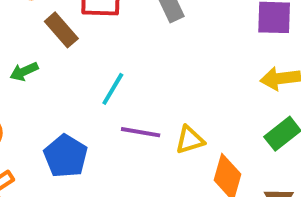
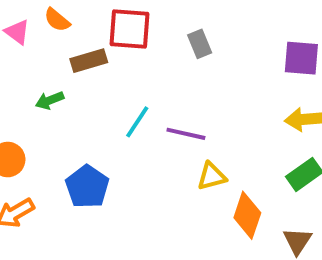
brown rectangle: (61, 30) -> (89, 61), turned -68
purple line: (141, 132) -> (186, 134), moved

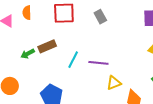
orange semicircle: (57, 20) -> (27, 13), turned 56
brown rectangle: (89, 61) -> (47, 46), moved

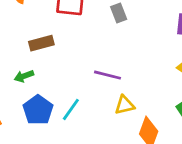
green arrow: (28, 54) -> (24, 76), moved
cyan line: (73, 60) -> (71, 109), moved

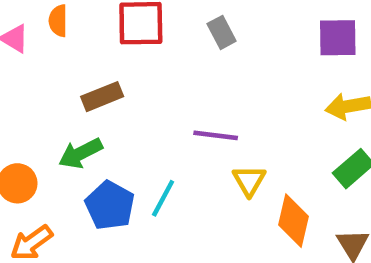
green arrow: (24, 76) -> (80, 153), size x1.4
yellow triangle: (124, 105) -> (249, 181), turned -40

